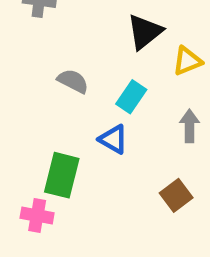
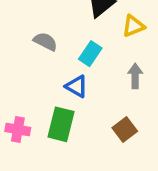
green rectangle: (62, 175) -> (61, 124), moved
pink cross: (37, 216) -> (18, 129), moved

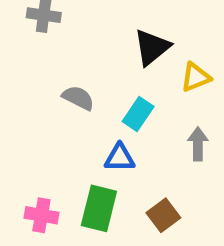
blue triangle: (76, 86) -> (120, 158), turned -30
brown square: (125, 129) -> (163, 215), moved

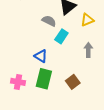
gray semicircle: (78, 98) -> (49, 21), moved
blue triangle: (120, 158) -> (41, 56), moved, turned 32

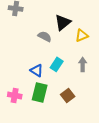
cyan rectangle: (61, 36) -> (57, 64), moved

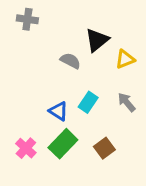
gray arrow: (83, 64) -> (127, 102), turned -40
green rectangle: (40, 92) -> (63, 144), turned 30
pink cross: (15, 95) -> (26, 148), turned 32

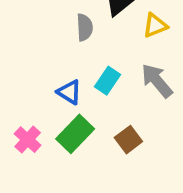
gray semicircle: (70, 61) -> (85, 27), turned 60
gray arrow: (127, 102) -> (157, 81), size x1.4

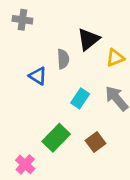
blue triangle: (69, 92) -> (38, 76), moved
pink cross: (28, 140) -> (25, 164), moved

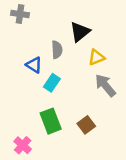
yellow triangle: (115, 58) -> (96, 57), moved
cyan rectangle: (80, 98) -> (52, 83), moved
green rectangle: (56, 138) -> (51, 121), turned -65

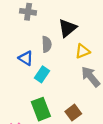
gray cross: (20, 14) -> (28, 12), moved

